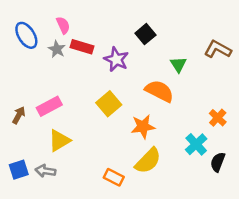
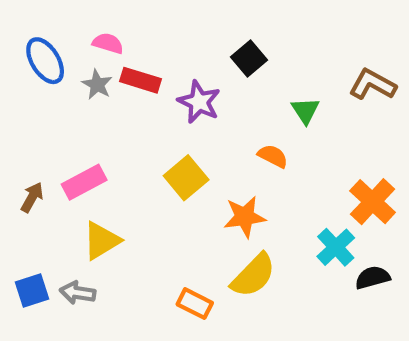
pink semicircle: (63, 25) -> (108, 43), turned -48
orange semicircle: (159, 91) -> (273, 156), size x0.6
orange cross: (218, 118) -> (373, 202), size x1.5
black semicircle: (218, 162) -> (373, 278), turned 54

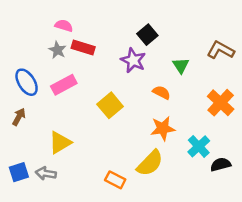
blue ellipse: (45, 61) -> (27, 82), moved
purple star: (199, 102) -> (133, 60), moved
pink rectangle: (84, 182) -> (64, 85), moved
orange cross: (373, 202) -> (221, 103), moved
orange star: (245, 217) -> (163, 128), moved

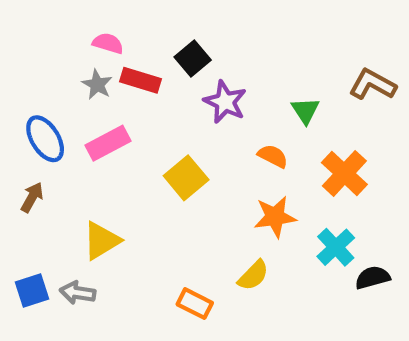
black square: (147, 35) -> (193, 58), moved
orange cross: (221, 103) -> (344, 173), moved
yellow semicircle: (150, 163) -> (253, 275), size x0.7

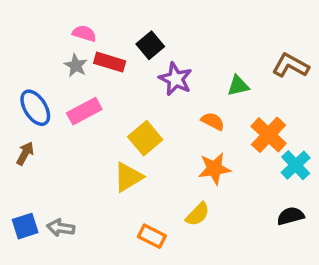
green triangle: (305, 111) -> (238, 86), turned 50
yellow triangle: (101, 241) -> (128, 177), moved
cyan cross: (336, 247) -> (296, 165), moved

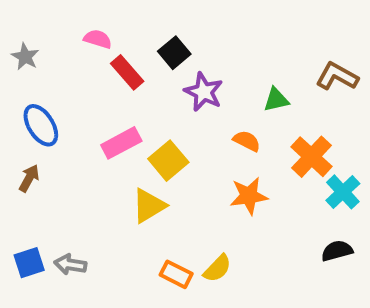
red rectangle: (110, 62) -> (127, 72), turned 32
gray star: (76, 65) -> (25, 57), moved
pink rectangle: (84, 111) -> (121, 143), moved
yellow semicircle: (198, 214) -> (217, 268), moved

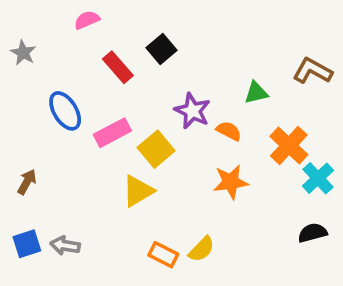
pink semicircle: (98, 39) -> (87, 20), moved, turned -40
purple star: (204, 92) -> (192, 111), moved
blue ellipse: (41, 125) -> (65, 111), moved
brown arrow: (29, 178) -> (27, 182), moved

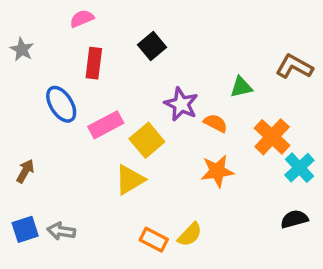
red rectangle: (118, 67) -> (94, 63), moved, turned 48

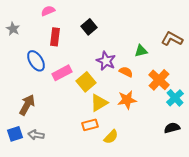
brown arrow: (25, 171) -> (27, 105), moved, size x1.5
yellow triangle: (130, 180) -> (99, 103), moved
orange rectangle: (154, 240) -> (90, 125), moved, turned -42

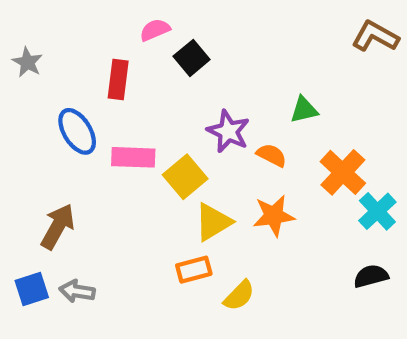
pink semicircle: (48, 11) -> (155, 30), moved
brown L-shape: (172, 39) -> (375, 36), moved
pink rectangle: (62, 73) -> (133, 157), turned 30

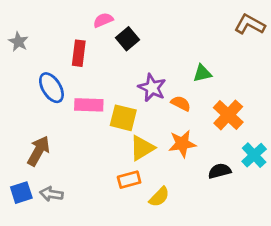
yellow square: (185, 177) -> (123, 118), turned -36
cyan cross: (377, 211) -> (254, 155), moved
black semicircle: (371, 276) -> (220, 171), moved

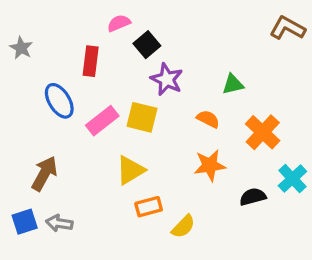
purple star: (152, 88) -> (167, 79), moved
pink rectangle: (89, 105) -> (102, 121), turned -40
yellow square: (123, 118) -> (142, 117), moved
yellow triangle: (142, 148) -> (130, 170), moved

